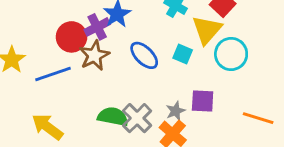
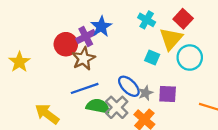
blue ellipse: (144, 55) -> (129, 86), moved
blue line: (53, 74) -> (85, 88), moved
gray star: (176, 111) -> (145, 93), moved

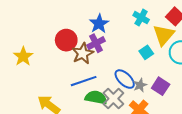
purple cross: (86, 36) -> (96, 43), moved
cyan square: (152, 58) -> (146, 52), turned 32
purple square: (168, 94) -> (161, 86), turned 30

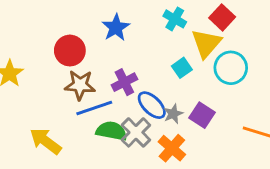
purple cross: (96, 43) -> (124, 82), moved
brown star: (83, 53) -> (80, 85), moved, turned 30

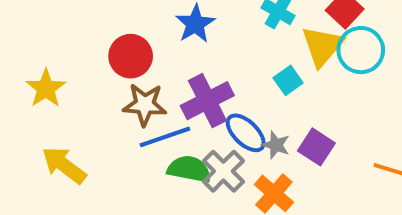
cyan circle: (231, 68) -> (361, 50), moved
purple cross: (124, 82) -> (207, 101), size x1.4
gray star: (173, 114) -> (276, 145), turned -30
yellow arrow: (45, 141) -> (64, 165), moved

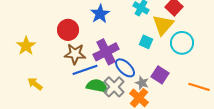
cyan circle: (361, 50) -> (182, 43), moved
cyan square: (288, 80) -> (146, 42), turned -32
gray star: (276, 145) -> (142, 83), moved
yellow arrow: (64, 165) -> (35, 84), size x0.7

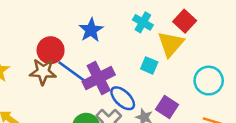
cyan circle: (182, 43) -> (209, 81), moved
brown star: (75, 54) -> (43, 72), moved
blue line: (85, 70) -> (72, 72), moved, turned 55

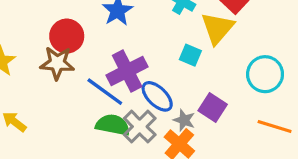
blue line: (72, 72) -> (105, 92), moved

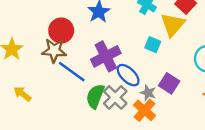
blue line: (105, 92) -> (72, 72), moved
green semicircle: (113, 125) -> (95, 96), turned -80

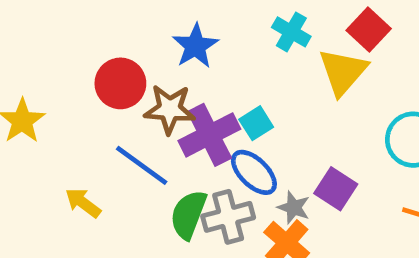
cyan square: (153, 45) -> (256, 123), moved, turned 35
brown star: (54, 50) -> (170, 109), moved
yellow arrow: (22, 94) -> (83, 203), moved
gray cross: (115, 97) -> (228, 217), turned 30

